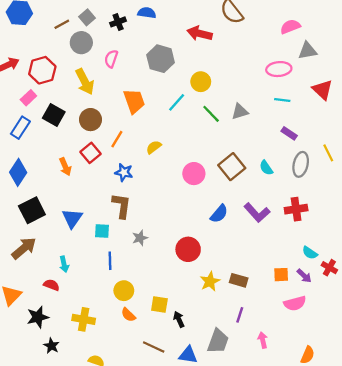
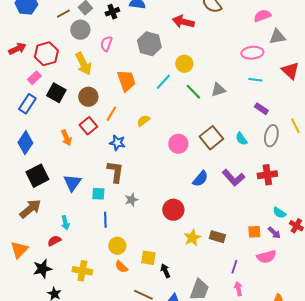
red semicircle: (51, 285) -> (54, 241), turned -48
purple line: (240, 315) -> (234, 267), moved

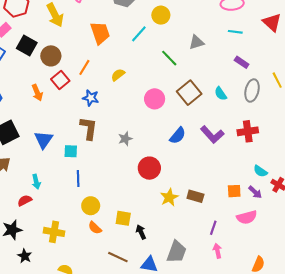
green line: (193, 92) -> (169, 58), moved
brown circle: (88, 97) -> (51, 56), moved
gray star: (131, 200) -> (125, 139), moved

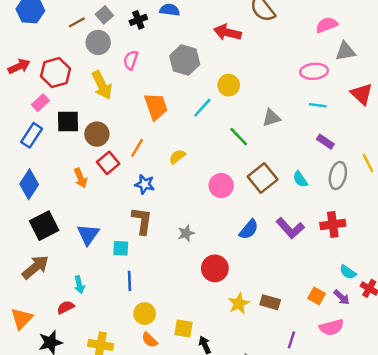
black square: (27, 45) -> (68, 122), turned -30
orange square: (234, 191) -> (317, 296), turned 32

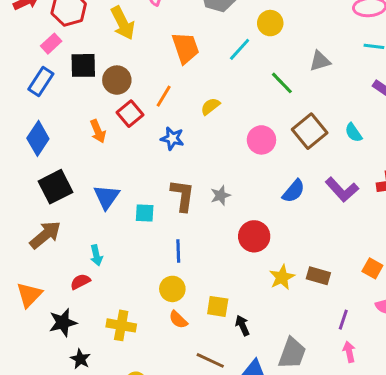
brown L-shape: (142, 221) -> (183, 195), moved
blue line: (130, 281) -> (178, 251), moved

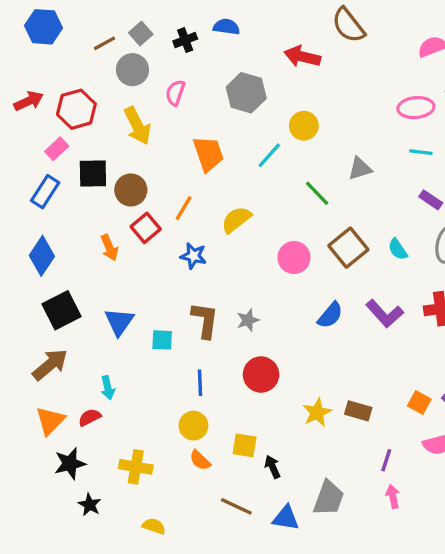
yellow semicircle: (210, 106) -> (236, 220), size x1.4
red circle: (254, 236) -> (261, 375), moved
orange triangle: (29, 295) -> (50, 421), moved

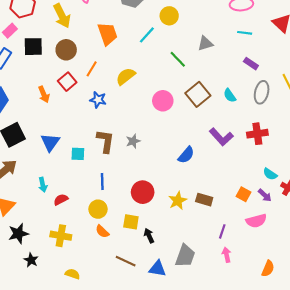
brown circle: (131, 190) -> (66, 50), moved
blue semicircle: (330, 315) -> (186, 155), moved
red circle: (261, 375) -> (143, 192), moved
red semicircle: (90, 417) -> (61, 200), moved

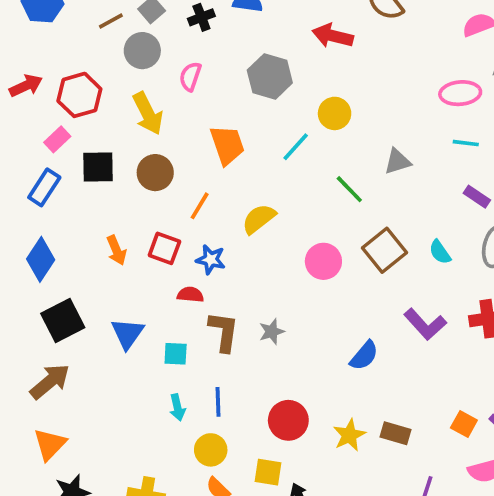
red square: (67, 82) -> (164, 248), moved, turned -30
cyan arrow: (43, 185) -> (177, 407), moved
red semicircle: (61, 200) -> (190, 295), moved, turned 32

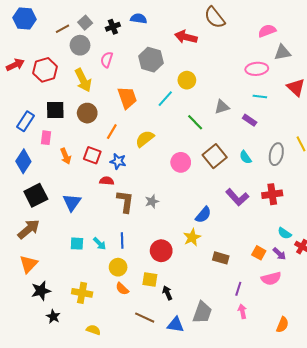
pink rectangle: (57, 139) -> (46, 138), moved, turned -40
purple rectangle: (477, 197) -> (250, 120), moved
cyan square: (176, 354) -> (77, 244), moved
cyan arrow: (177, 407) -> (100, 244), turned -32
yellow star: (349, 435) -> (192, 237), moved

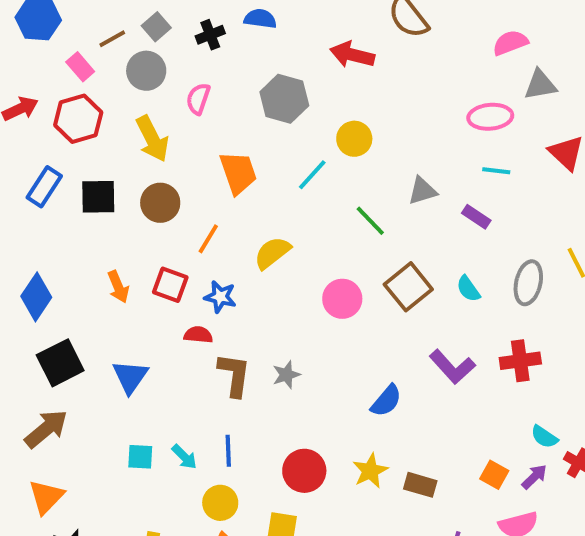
blue rectangle: (26, 121) -> (44, 187), moved
pink rectangle: (46, 138) -> (80, 67), moved, turned -48
yellow star: (192, 237) -> (370, 471), moved
purple arrow: (279, 254) -> (534, 477), turned -88

